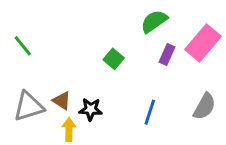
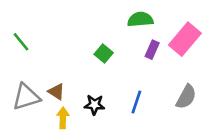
green semicircle: (154, 21) -> (140, 19), turned 30
black star: (91, 109) -> (94, 105), moved

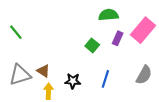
green square: (104, 54) -> (92, 45), moved

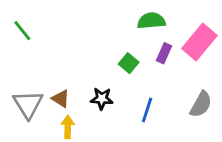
green line: (16, 32) -> (22, 31), moved
gray triangle: (20, 75) -> (28, 104), turned -45
black star: (73, 81) -> (102, 99), moved

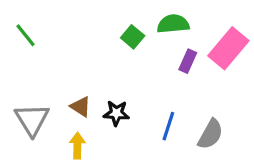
green square: (129, 63) -> (133, 37), moved
brown triangle: (61, 99) -> (81, 107), moved
gray semicircle: (201, 104) -> (211, 134), moved

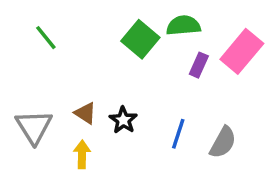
green line: (25, 35) -> (46, 38), moved
green square: (133, 37) -> (140, 39), size x1.5
black star: (116, 113) -> (123, 120), turned 30

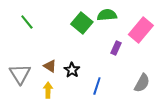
purple rectangle: (199, 65) -> (116, 48), moved
blue line: (178, 134) -> (97, 86), moved
gray semicircle: (223, 142) -> (142, 83), moved

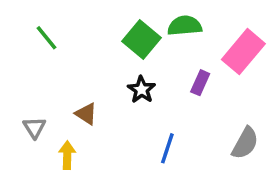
black star: (72, 70) -> (141, 90), moved
gray triangle: (20, 74) -> (34, 128), size x0.6
yellow arrow: (48, 90) -> (67, 155), moved

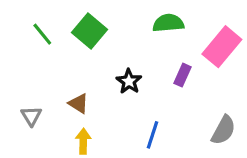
green square: (141, 40) -> (90, 31), moved
yellow arrow: (67, 155) -> (83, 141), moved

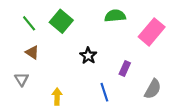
purple rectangle: (182, 75) -> (125, 69), moved
brown triangle: (79, 103) -> (32, 52), moved
blue line: (153, 135) -> (104, 92), turned -36

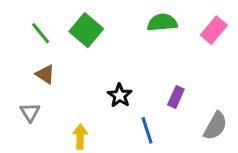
pink rectangle: (152, 32) -> (214, 30), moved, size x0.7
black star: (88, 56) -> (120, 95), moved

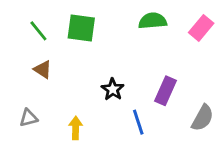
green square: (86, 30) -> (81, 28), turned -32
purple rectangle: (176, 97) -> (165, 91), size x1.4
gray triangle: (30, 112) -> (28, 118), moved, turned 48

